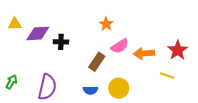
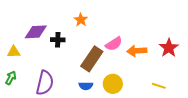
yellow triangle: (15, 24) -> (14, 52), moved
orange star: (106, 24) -> (81, 20), moved
brown rectangle: (97, 62) -> (92, 59), size x1.4
yellow line: (167, 75) -> (159, 86), moved

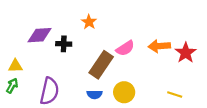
orange arrow: (137, 51) -> (159, 46), moved
yellow triangle: (14, 52) -> (15, 66), moved

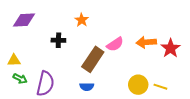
purple diamond: (40, 35) -> (24, 20), moved
green arrow: (12, 86) -> (20, 79), moved, turned 88
yellow circle: (124, 92) -> (138, 85), moved

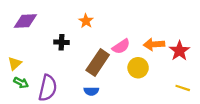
yellow triangle: (14, 60) -> (15, 63), turned -40
yellow circle: (138, 85) -> (138, 68), moved
yellow line: (160, 87) -> (183, 88), moved

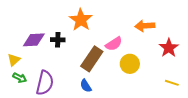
purple diamond: (25, 21) -> (34, 40), moved
orange star: (86, 21) -> (81, 20), size x1.6
orange arrow: (154, 44) -> (145, 26), moved
blue semicircle: (91, 91) -> (86, 86), turned 56

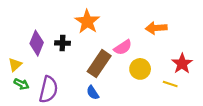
purple diamond: (34, 40) -> (37, 43), turned -65
red star: (169, 48) -> (182, 64), moved
yellow line: (172, 83) -> (170, 84), moved

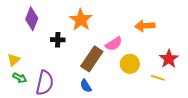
purple diamond: (37, 43) -> (32, 19), moved

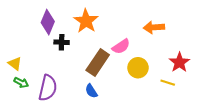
purple diamond: (32, 19) -> (48, 22), moved
yellow triangle: (14, 60) -> (15, 63), turned -40

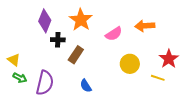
pink semicircle: (121, 46) -> (114, 34), moved
brown rectangle: (98, 62) -> (76, 55), moved, size x0.7

